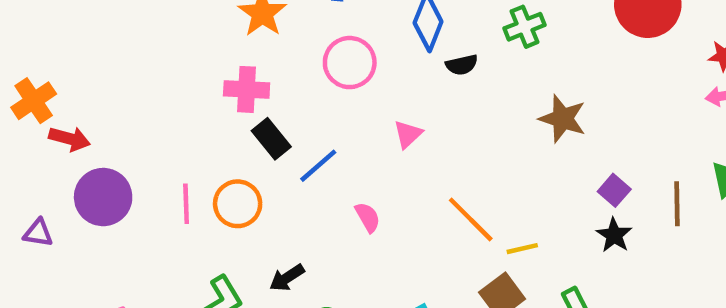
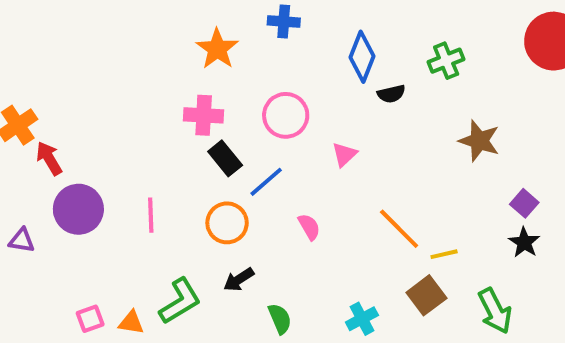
pink circle: (350, 63) -> (286, 115), moved
red arrow: (69, 139) -> (49, 158), turned -136
orange circle: (238, 204) -> (227, 223), moved

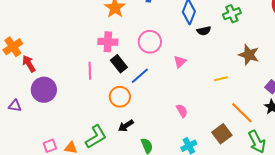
pink line: (151, 215) -> (90, 71), moved
pink semicircle: (309, 227) -> (182, 111), moved
orange line: (399, 229) -> (242, 113), moved
yellow line: (444, 254) -> (221, 79), moved

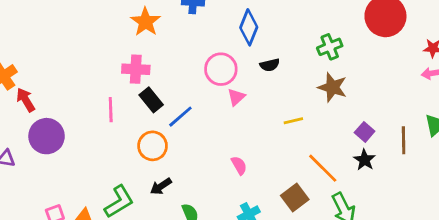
green cross: (232, 14) -> (330, 47), moved
black semicircle: (204, 31) -> (270, 65), moved
pink circle: (150, 42) -> (221, 69), moved

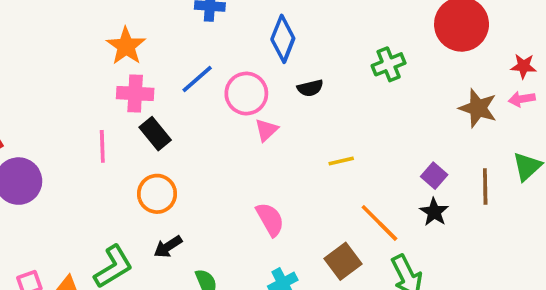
orange star: (146, 22) -> (126, 46), moved
brown star: (332, 87) -> (478, 108), moved
blue line: (180, 117) -> (197, 79), moved
pink semicircle: (239, 165) -> (270, 219), size x1.4

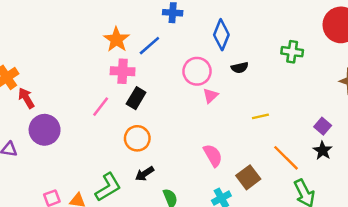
green cross: (389, 64) -> (292, 52), turned 30
blue line: (197, 79) -> (149, 46), moved
black rectangle: (155, 134) -> (136, 98), turned 70
pink line: (102, 146) -> (101, 107), turned 40
brown square: (343, 261) -> (248, 177), moved

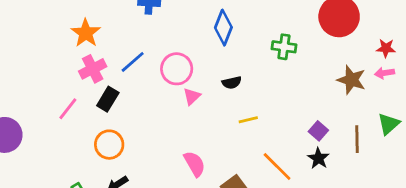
blue diamond: (221, 35) -> (223, 28), moved
blue line: (149, 46) -> (133, 62), moved
black semicircle: (240, 68) -> (232, 83), moved
pink cross: (123, 71) -> (93, 69), turned -30

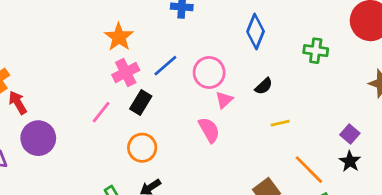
black semicircle: (232, 83) -> (264, 86), turned -30
pink semicircle: (195, 164) -> (209, 130), moved

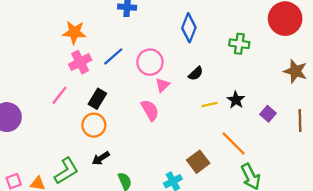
orange star: (119, 37) -> (74, 32), turned -30
black rectangle: (141, 103) -> (97, 99), moved
black star: (350, 161) -> (236, 100), moved

